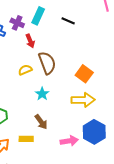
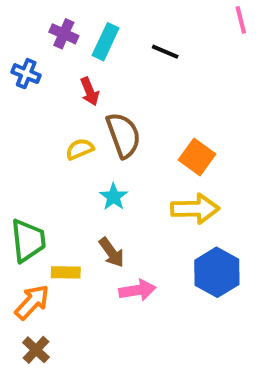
purple cross: (17, 23) -> (64, 34), moved
yellow rectangle: (26, 139) -> (66, 272), moved
pink arrow: (69, 141) -> (137, 290), moved

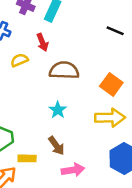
black line: (165, 52) -> (115, 31), moved
brown semicircle: (123, 135) -> (64, 70), turned -68
yellow semicircle: (80, 149) -> (19, 60), moved

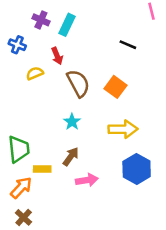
brown semicircle: (64, 70) -> (78, 83), turned 60
orange square: (111, 84) -> (115, 87), moved
brown arrow: (56, 146) -> (71, 157), turned -108

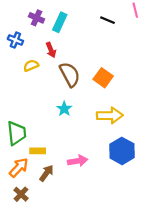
black line: (128, 45) -> (107, 20), moved
brown arrow: (71, 157) -> (46, 173), moved

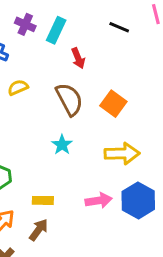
red arrow: (51, 50) -> (78, 58), moved
yellow rectangle: (38, 151) -> (43, 200), moved
pink arrow: (78, 161) -> (99, 200), moved

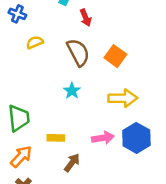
brown arrow: (38, 230) -> (72, 163), moved

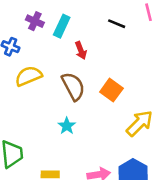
yellow semicircle: (35, 42) -> (28, 76), size x1.5
yellow arrow: (123, 98) -> (140, 123), moved, turned -44

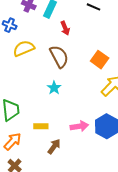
orange square: (111, 90) -> (100, 60), moved

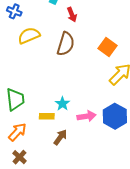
brown semicircle: (59, 56) -> (66, 44), turned 45
cyan star: (54, 88) -> (62, 104), moved

